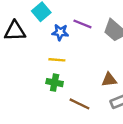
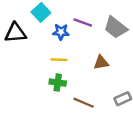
brown triangle: (109, 80) -> (101, 63), moved

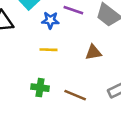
green cross: (58, 83) -> (40, 88), moved

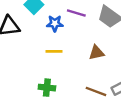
brown line: (75, 95) -> (96, 91), moved

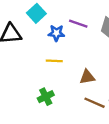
brown triangle: (97, 53) -> (87, 77), moved
green cross: (47, 88) -> (46, 97), turned -35

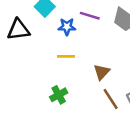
brown triangle: (87, 77) -> (102, 72), turned -35
brown line: (94, 103) -> (111, 99), turned 36

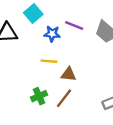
brown triangle: (102, 72) -> (69, 74), moved, turned 49
brown line: (111, 99) -> (64, 98), moved, turned 66

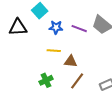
purple line: (74, 25) -> (79, 29), moved
brown line: (64, 98) -> (77, 81), moved

